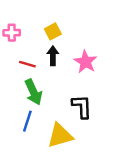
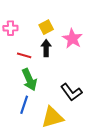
pink star: (85, 62) -> (72, 39), moved
black L-shape: (82, 107) -> (71, 92), turned 145

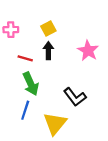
pink star: (72, 39) -> (88, 51), moved
yellow triangle: (52, 117) -> (55, 123), turned -35

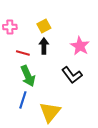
black L-shape: (75, 97) -> (72, 75), moved

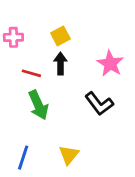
blue line: (23, 100) -> (23, 158), moved
yellow triangle: (50, 112) -> (69, 155), size x0.7

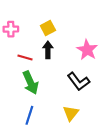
yellow triangle: (69, 155) -> (71, 113), moved
blue line: (23, 158) -> (29, 115), moved

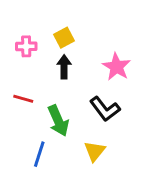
pink cross: (11, 29) -> (26, 46), moved
red line: (25, 57) -> (23, 99), moved
green arrow: (30, 83) -> (58, 121), moved

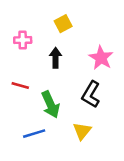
yellow square: (64, 38) -> (63, 24), moved
black L-shape: (105, 109) -> (91, 94), turned 68
blue line: (39, 154) -> (34, 134), turned 55

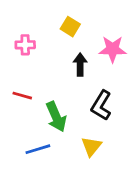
yellow square: (63, 24) -> (70, 27), turned -30
black arrow: (56, 58) -> (80, 65), moved
pink star: (101, 58) -> (113, 49), moved, turned -30

